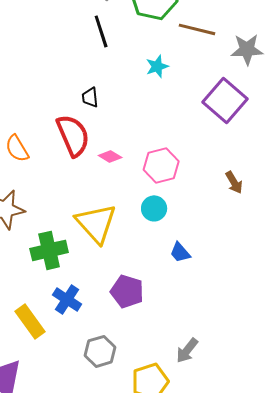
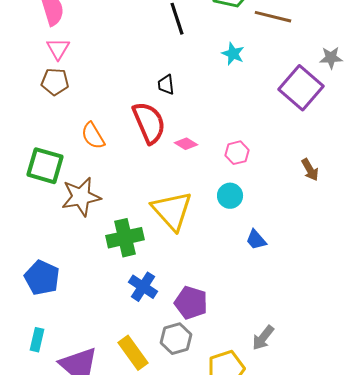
gray star: (247, 49) -> (331, 58), moved, size x0.7
cyan star: (157, 66) -> (233, 54), turned -30
pink hexagon: (161, 165) -> (237, 153), size x0.7
purple pentagon: (127, 291) -> (191, 303), moved
yellow rectangle: (30, 321) -> (133, 353), moved

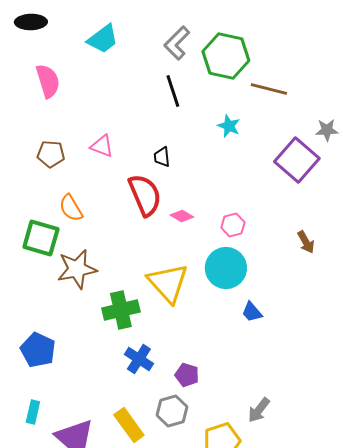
pink triangle: (58, 49) -> (102, 146), moved, turned -40
orange semicircle: (93, 136) -> (71, 208), moved
cyan circle: (230, 196) -> (226, 268), size x1.6
purple pentagon: (191, 303) -> (187, 375), size x0.7

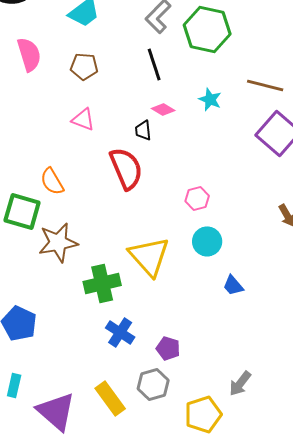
brown line: (269, 89) -> (265, 85), moved
brown pentagon: (51, 154) -> (84, 66), moved
pink diamond: (182, 216) -> (163, 109), moved
pink hexagon: (233, 225) -> (197, 198), moved
cyan circle: (226, 268) -> (207, 241), size x0.7

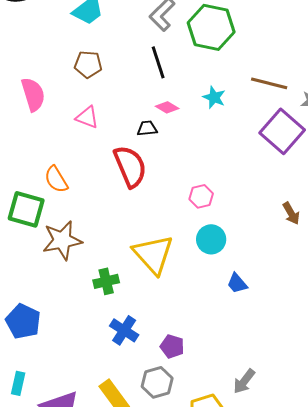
pink semicircle: (29, 54) -> (33, 94), moved
black trapezoid: (143, 130) -> (147, 128), turned 90
green cross: (102, 283) -> (106, 281), size x0.7

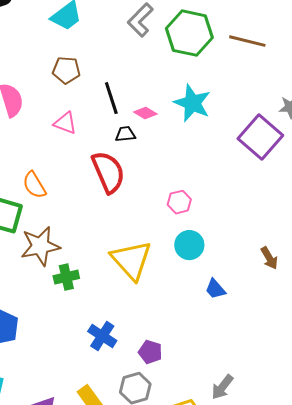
black line: (158, 62) -> (111, 98), moved
brown line: (269, 83) -> (247, 41), moved
cyan star: (214, 97) -> (192, 103), size x1.6
brown arrow: (291, 213) -> (269, 258), moved
green cross: (106, 281) -> (66, 277), moved

